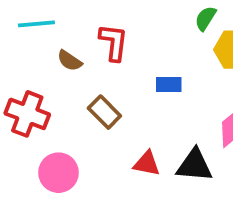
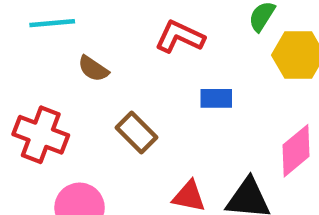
red L-shape: (114, 42) -> (180, 37), moved, turned -72

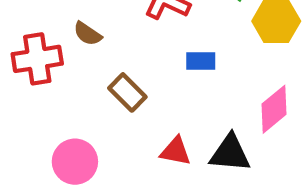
red cross: (41, 135) -> (37, 59), moved, turned -30

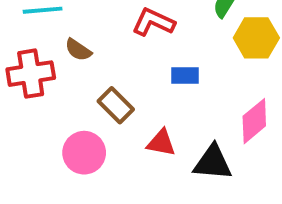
red triangle: (176, 151) -> (161, 143), moved
pink circle: (75, 162) -> (84, 153), moved

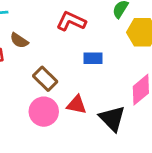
pink circle: (84, 153) -> (44, 112), moved
black triangle: (213, 163) -> (112, 118), turned 40

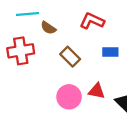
brown semicircle: (19, 40) -> (48, 28), moved
brown rectangle: (45, 79) -> (70, 57), moved

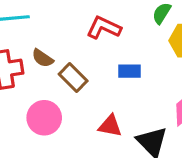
brown semicircle: (48, 28) -> (43, 58), moved
pink circle: (69, 97) -> (44, 118), moved

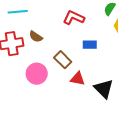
brown rectangle: (73, 78) -> (63, 60), moved

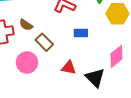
brown rectangle: (63, 60) -> (44, 42), moved

